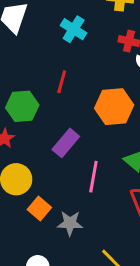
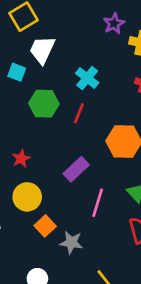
cyan cross: (74, 29) -> (87, 78), moved
green hexagon: (22, 106) -> (44, 104), moved

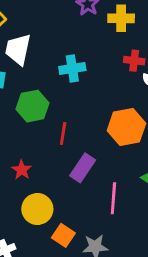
cyan cross: (87, 78) -> (72, 68), turned -35
red line: (79, 113) -> (63, 134), moved

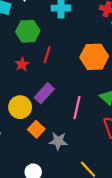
purple rectangle: (83, 168) -> (44, 93), moved
red star: (22, 170) -> (22, 64), moved

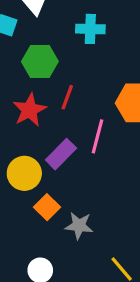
red star: (22, 64) -> (30, 110), size x1.5
pink line: (77, 108) -> (97, 136), moved

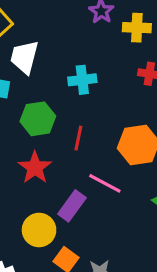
red line: (67, 97) -> (78, 138), moved
pink line: (97, 136) -> (105, 183), turned -68

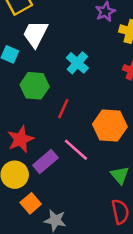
cyan cross: (82, 80) -> (77, 63), turned 35
red star: (35, 168) -> (21, 139), moved

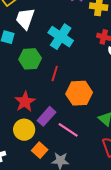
cyan cross: (77, 63) -> (61, 37), size x1.4
orange hexagon: (110, 125) -> (79, 93), moved
pink line: (76, 150) -> (68, 130), moved

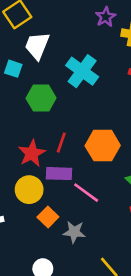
red line: (55, 73) -> (61, 143), moved
purple rectangle: (47, 116) -> (59, 174), turned 48

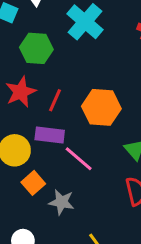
red star: (32, 153) -> (21, 92), moved

